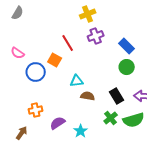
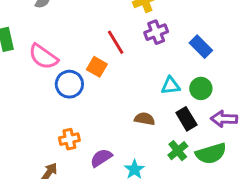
pink semicircle: (18, 53) -> (43, 57), size x1.5
green circle: (127, 67) -> (201, 88), moved
cyan triangle: (77, 81) -> (171, 86), moved

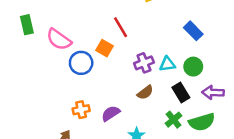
purple cross: (156, 32) -> (144, 63), moved
brown semicircle: (145, 119) -> (145, 92), turned 133
purple semicircle: (101, 158) -> (111, 113), moved

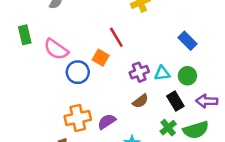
orange cross: (81, 110) -> (78, 118), size x1.5

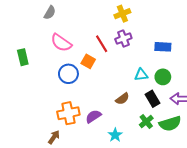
green rectangle: (25, 35) -> (23, 57), moved
blue rectangle: (187, 41) -> (163, 47), turned -42
pink semicircle: (56, 49) -> (61, 43), moved
purple cross: (139, 72) -> (123, 39), moved

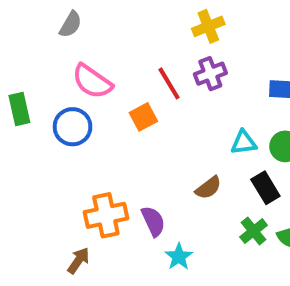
orange square: (88, 61) -> (143, 117), turned 32
blue circle: (68, 74) -> (73, 127), moved
purple semicircle: (93, 116) -> (153, 221), turned 98
cyan star: (115, 135) -> (179, 257), moved

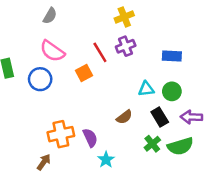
gray semicircle: (71, 24) -> (50, 16), moved

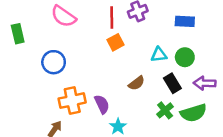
red line: (100, 52) -> (112, 18), turned 30
orange square: (84, 73) -> (115, 42), moved
blue circle: (40, 79) -> (54, 62), moved

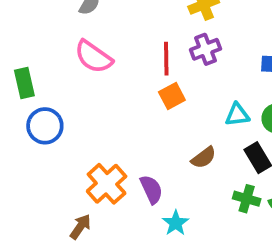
blue circle: (54, 62) -> (45, 126), moved
orange cross: (72, 101) -> (107, 184), turned -30
green cross: (165, 110) -> (247, 199), turned -35

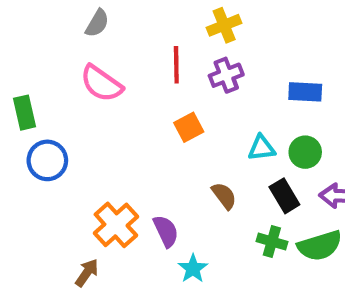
red line: (166, 59) -> (176, 65), moved
brown semicircle: (204, 158) -> (224, 196), turned -90

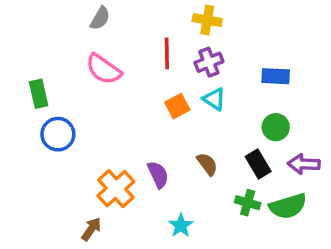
yellow cross: (224, 25) -> (207, 20), turned 32
cyan triangle: (262, 148) -> (214, 99), moved, turned 40
purple semicircle: (166, 231) -> (158, 175), moved

